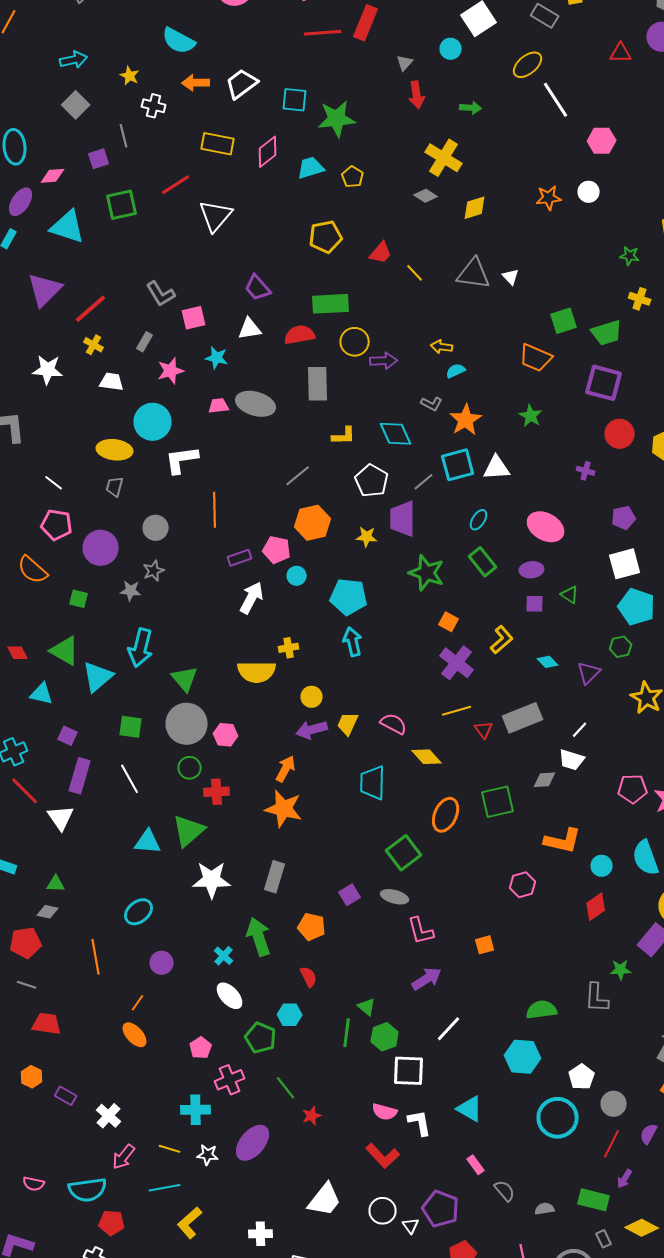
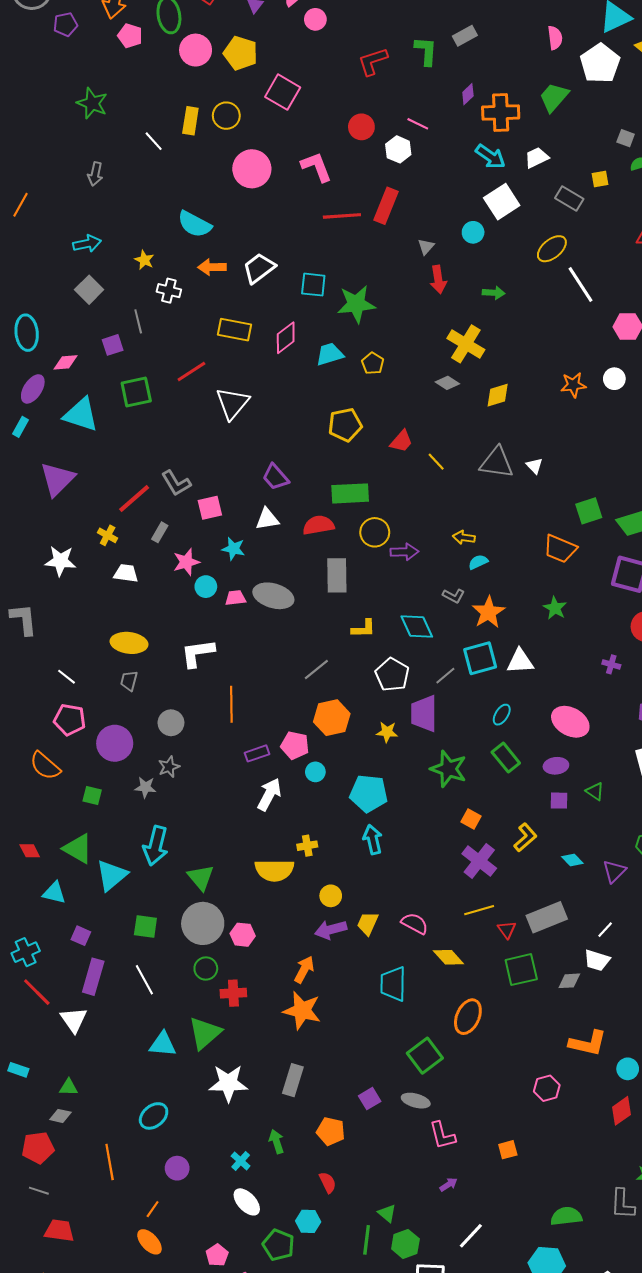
red line: (91, 309) -> (134, 499), moved
cyan circle: (153, 422) -> (206, 587), moved, size x0.6
green square: (498, 802) -> (521, 970), moved
green arrow: (259, 937) -> (276, 1142), size x0.6
purple arrow: (427, 979) -> (448, 1185), size x0.6

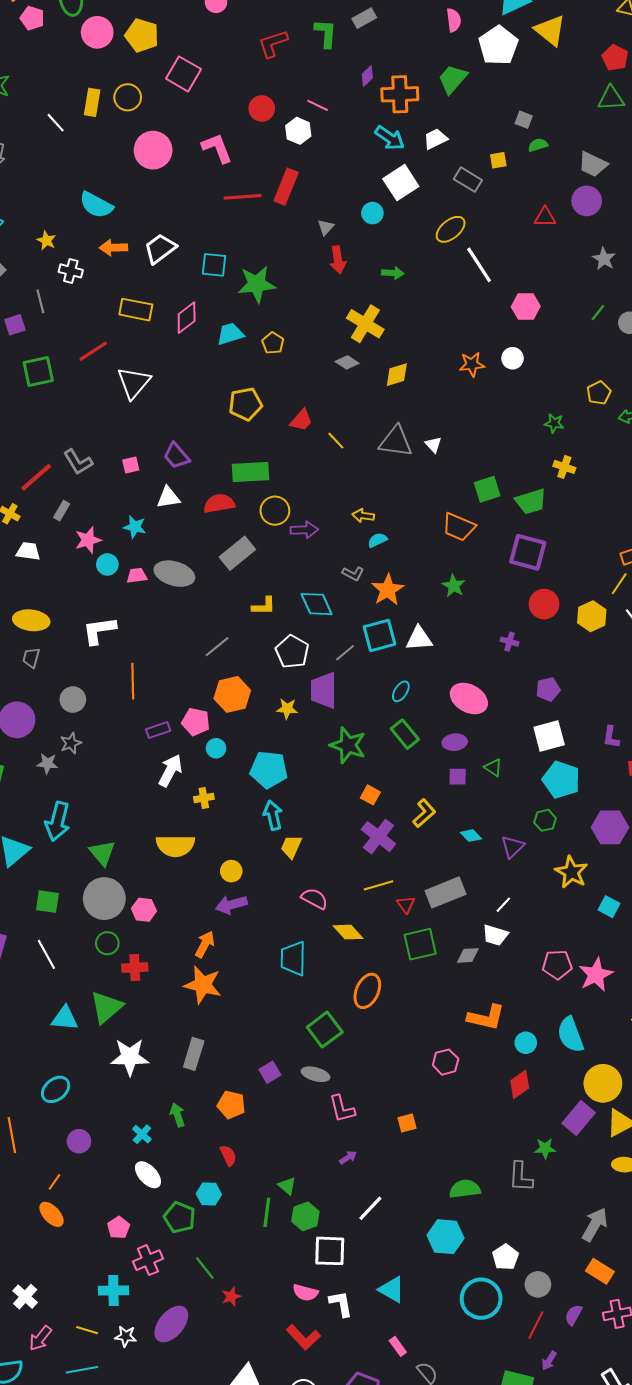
pink square: (210, 508) -> (131, 465), moved, size x0.7
gray rectangle: (337, 575) -> (237, 553), turned 52
yellow cross: (307, 846) -> (204, 798), moved
yellow trapezoid: (368, 923) -> (291, 847), moved

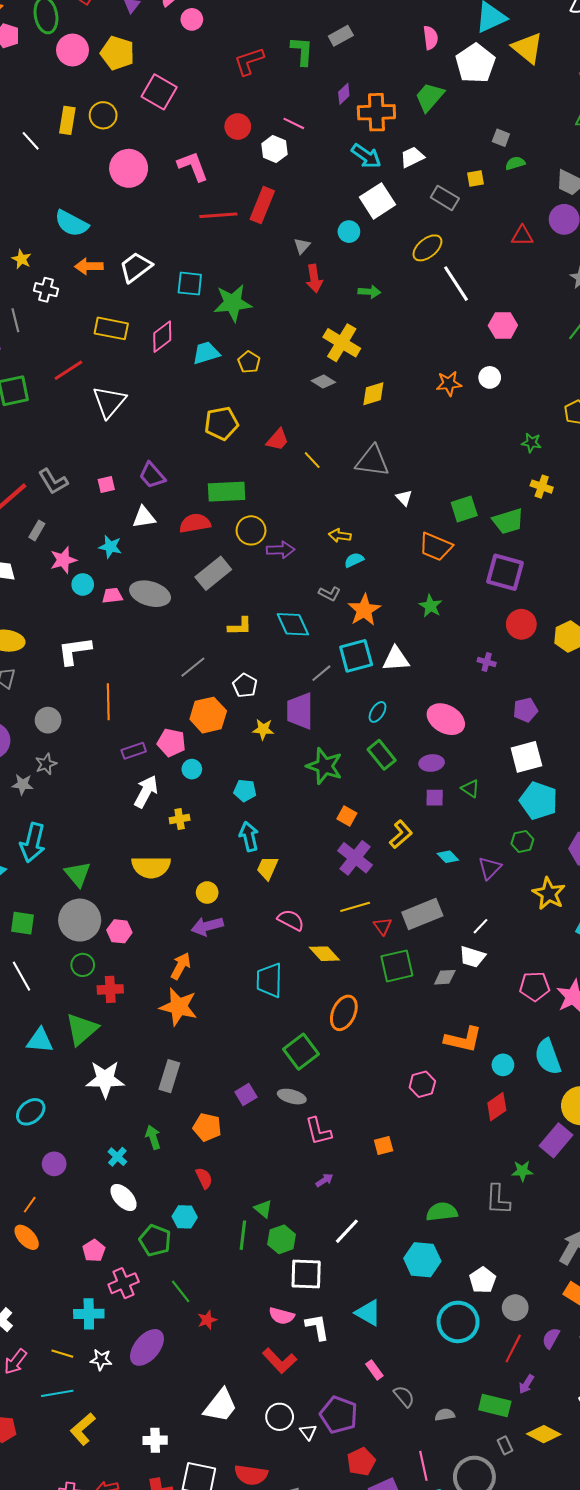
white triangle: (433, 445) -> (404, 498), moved
white pentagon: (292, 652) -> (245, 685), moved, size x0.7
cyan pentagon: (269, 770) -> (245, 791), size x0.6

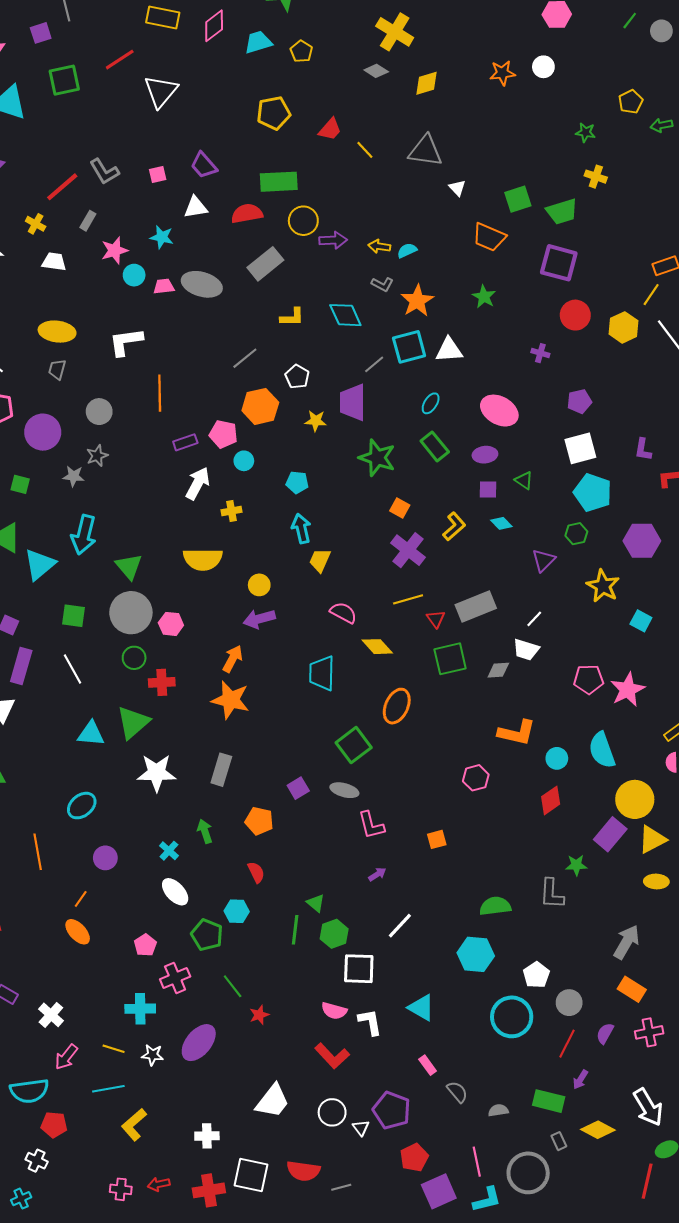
yellow arrow: (340, 536) -> (379, 246), moved
cyan diamond: (448, 857) -> (501, 523), moved

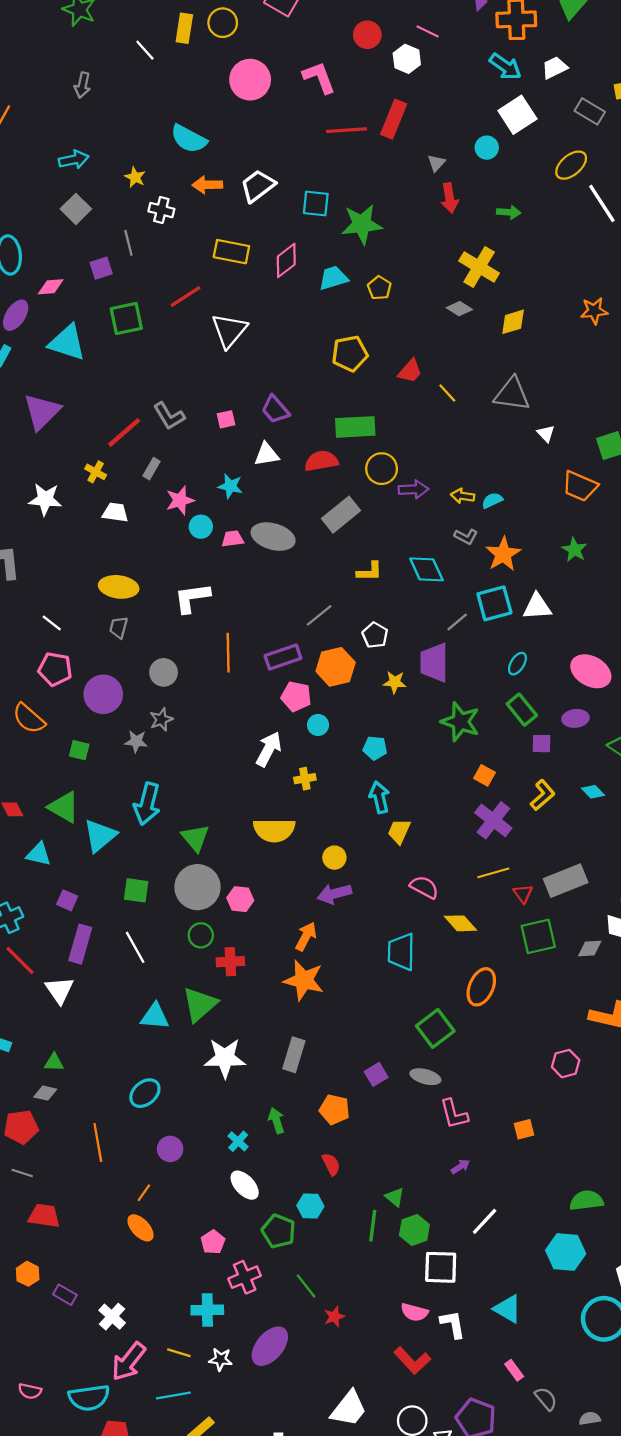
purple rectangle: (185, 442) -> (283, 657), moved, size x1.4
purple square: (488, 490) -> (542, 744), moved
pink arrow: (66, 1057) -> (128, 1362), size x1.4

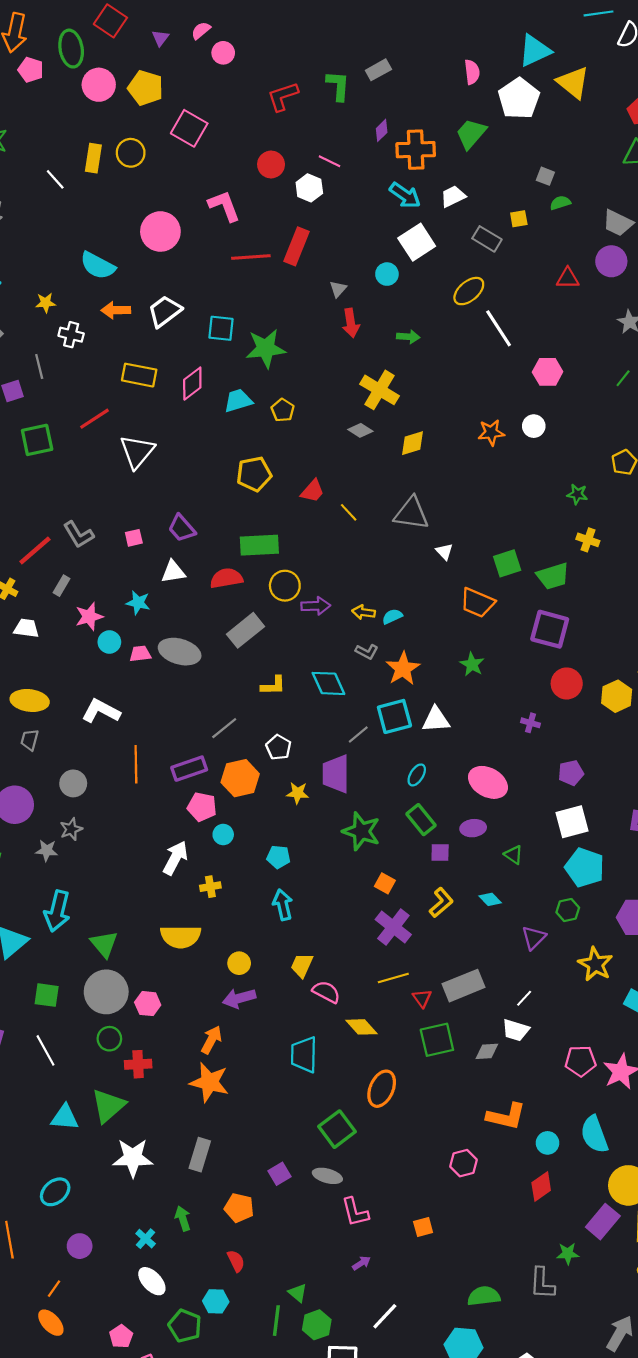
pink circle: (250, 80) -> (160, 231), moved
yellow star: (135, 177) -> (46, 303), turned -30
white L-shape: (192, 598) -> (101, 711), turned 36
yellow trapezoid: (399, 831) -> (302, 965), moved

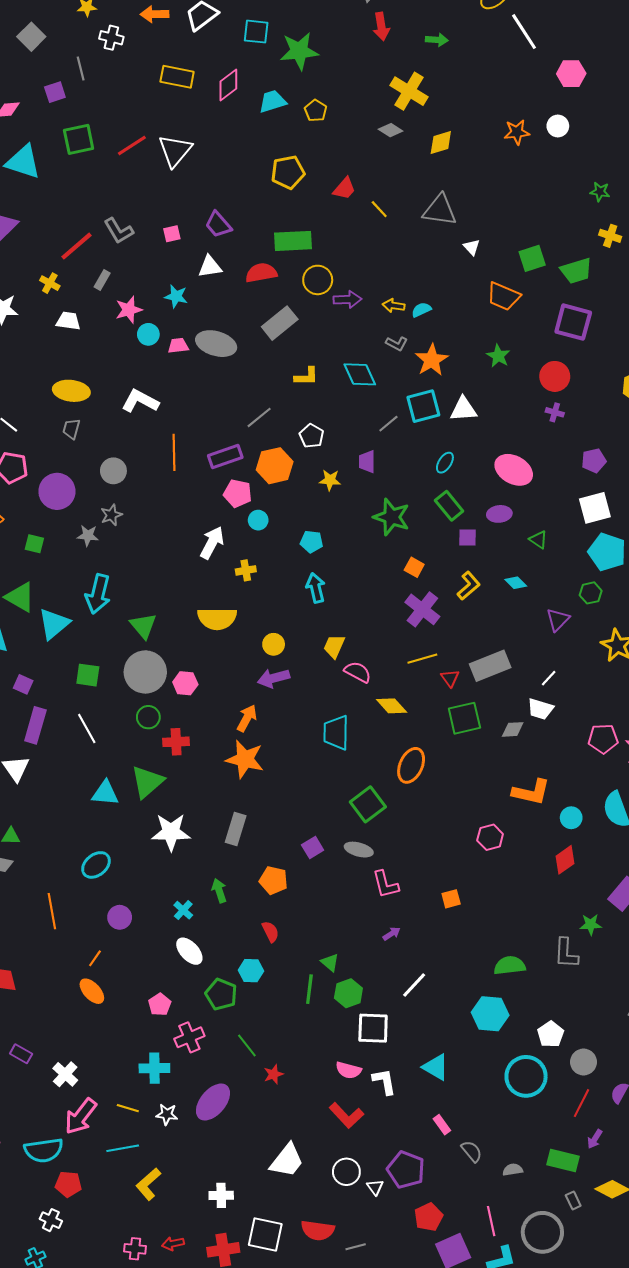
red line: (94, 419) -> (132, 146), moved
red circle: (567, 683) -> (555, 376), moved
purple trapezoid: (336, 774) -> (367, 462), size x0.6

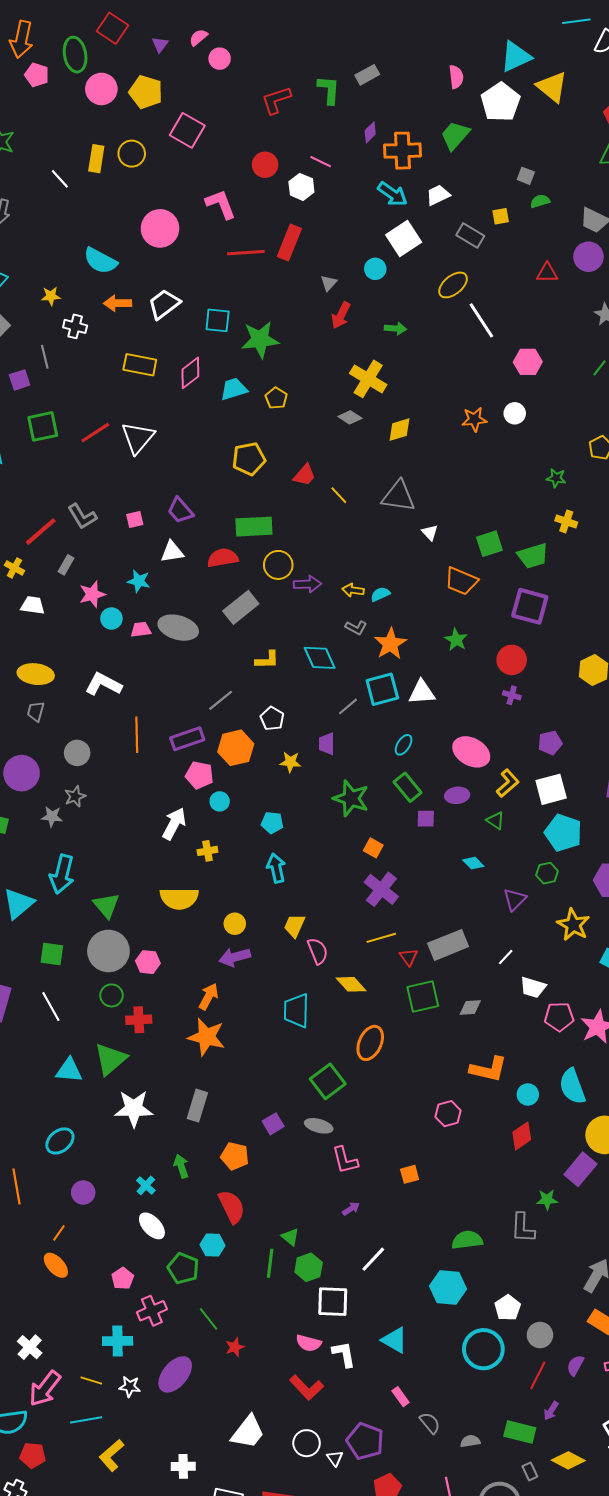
red arrow: (381, 26) -> (341, 315), turned 36
yellow L-shape: (469, 586) -> (508, 783), moved
pink semicircle: (358, 672) -> (318, 951), turned 40
white trapezoid: (540, 709) -> (533, 987), moved
red semicircle: (270, 932) -> (232, 1207), size x1.6

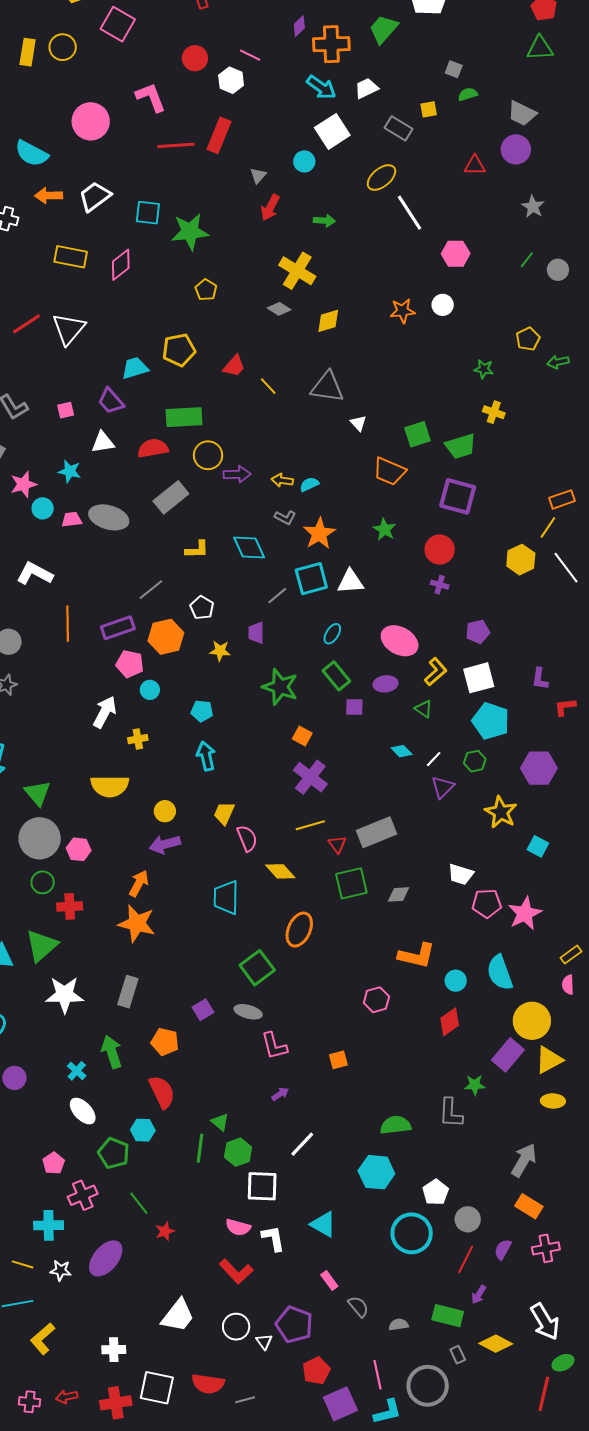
cyan trapezoid: (234, 389) -> (135, 368), moved
white line: (506, 957) -> (434, 759), moved
green arrow: (181, 1166) -> (112, 1052), size x1.4

